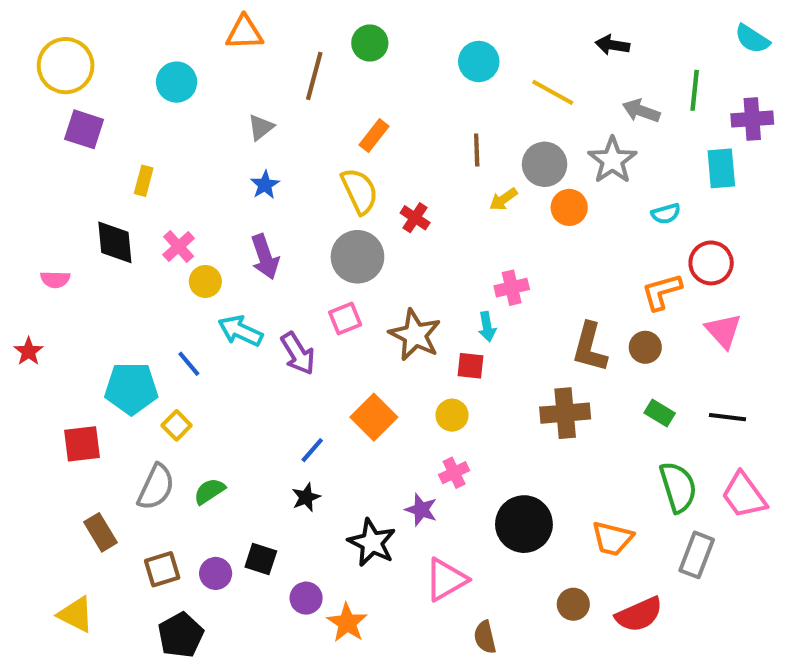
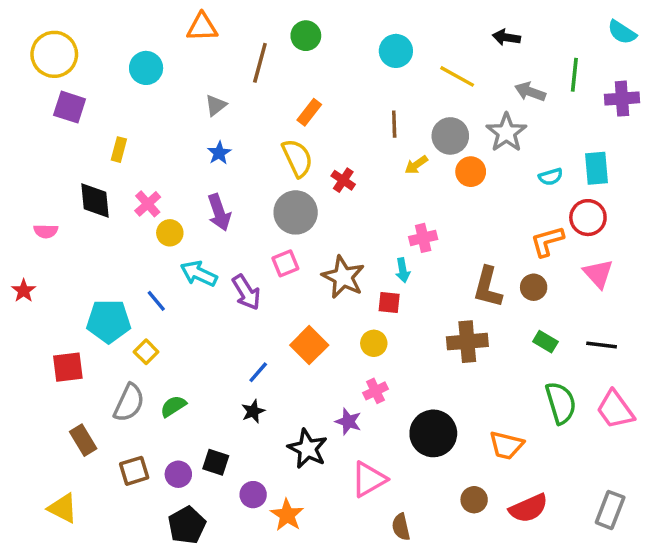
cyan rectangle: (721, 168) -> (596, 168), moved
gray rectangle: (697, 555) -> (610, 510), moved
black pentagon: (181, 635) -> (187, 525), moved

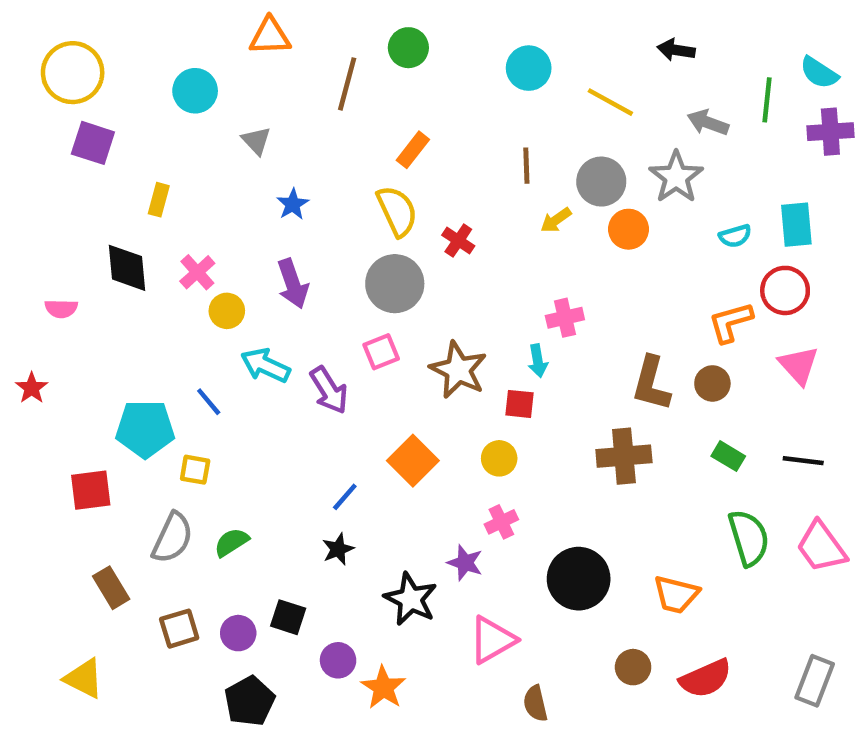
cyan semicircle: (622, 32) -> (819, 73), moved
gray triangle: (216, 105) -> (256, 141), moved, turned -35
yellow square: (146, 352) -> (195, 470), turned -35

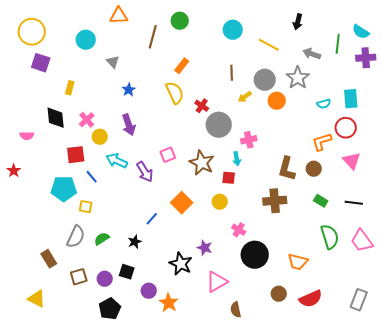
black arrow: (676, 50) -> (298, 22), turned -84
gray circle: (395, 284) -> (219, 125), moved
red square: (91, 490) -> (76, 155), moved
pink cross: (501, 522) -> (239, 230), moved, turned -32
black star: (338, 549) -> (135, 242), moved

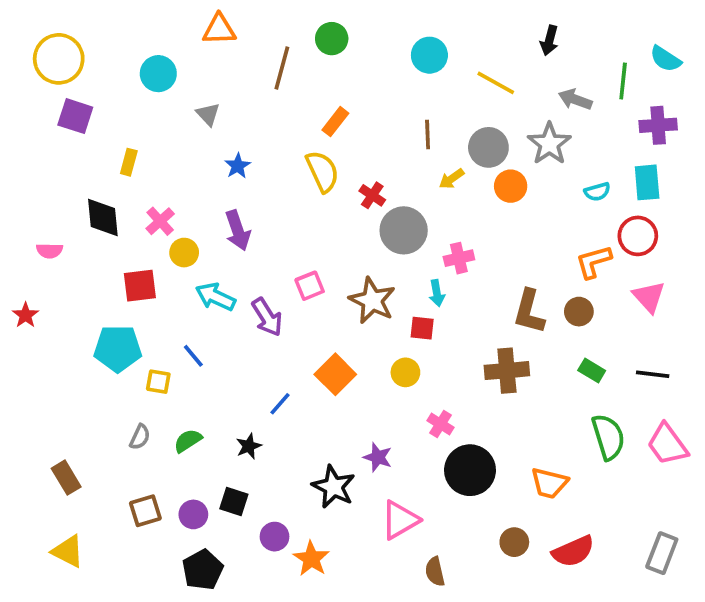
purple cross: (366, 58) -> (658, 125), moved
blue line: (92, 177) -> (193, 356), moved
gray semicircle: (76, 237) -> (140, 437), size x0.6
brown rectangle: (49, 259) -> (66, 478), moved

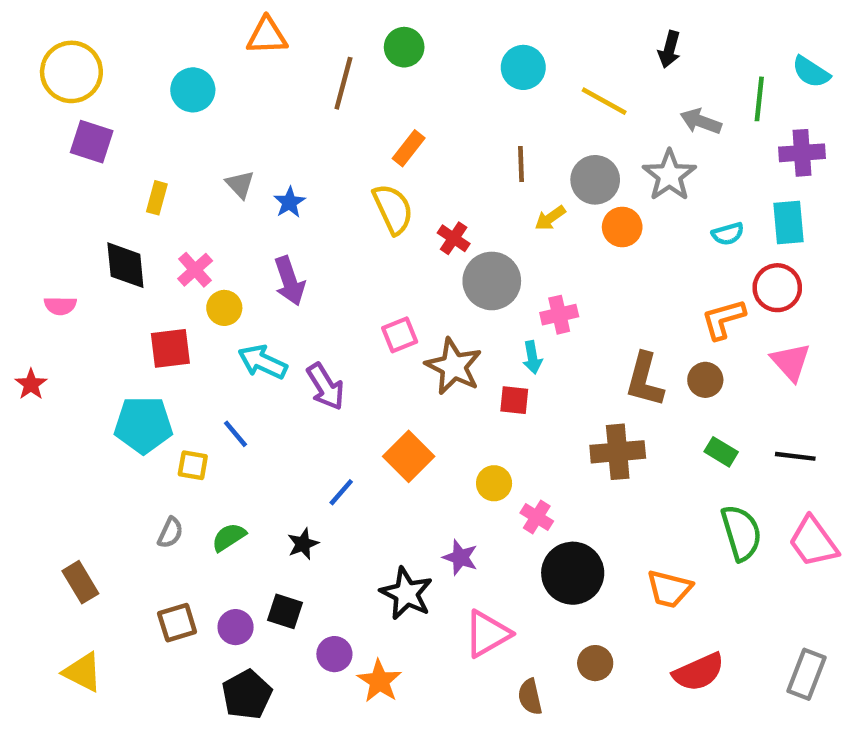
gray triangle: (208, 114) -> (240, 184), moved
pink square: (310, 286) -> (400, 335), moved
yellow circle: (405, 372) -> (494, 483), moved
brown circle: (514, 542) -> (595, 663), moved

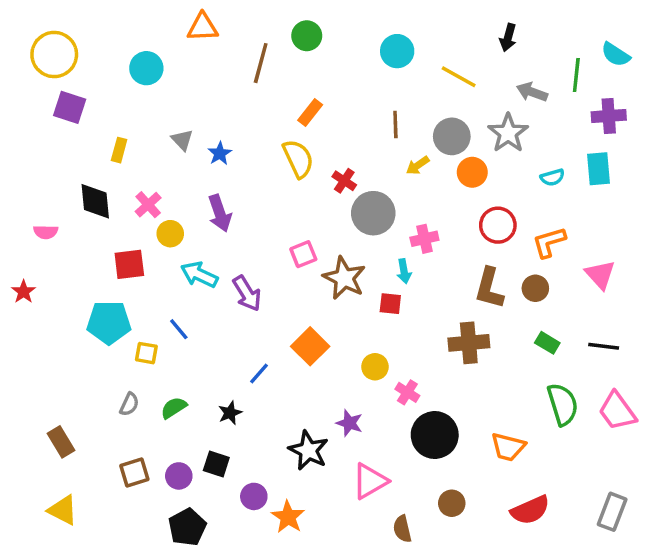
red circle: (777, 288) -> (498, 225), moved

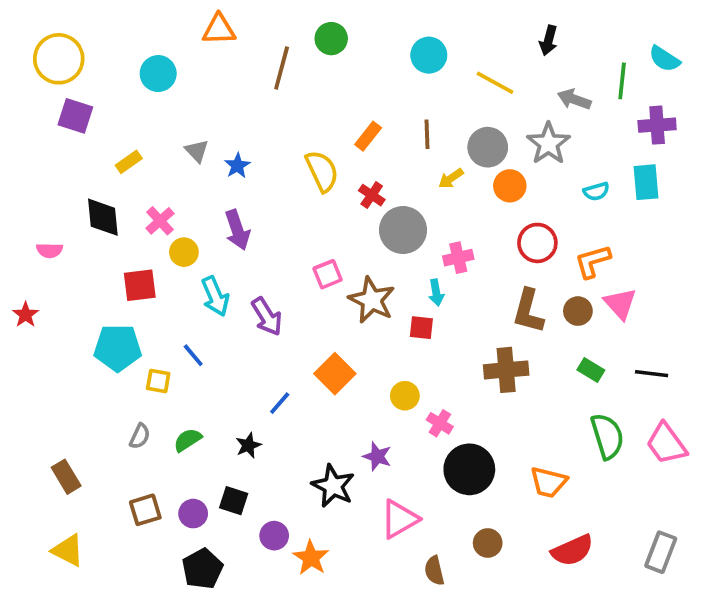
orange rectangle: (310, 113) -> (368, 136), moved
yellow rectangle: (119, 150) -> (129, 162), turned 40
cyan arrow: (199, 275) -> (215, 296), turned -138
pink triangle: (600, 275) -> (620, 304), moved

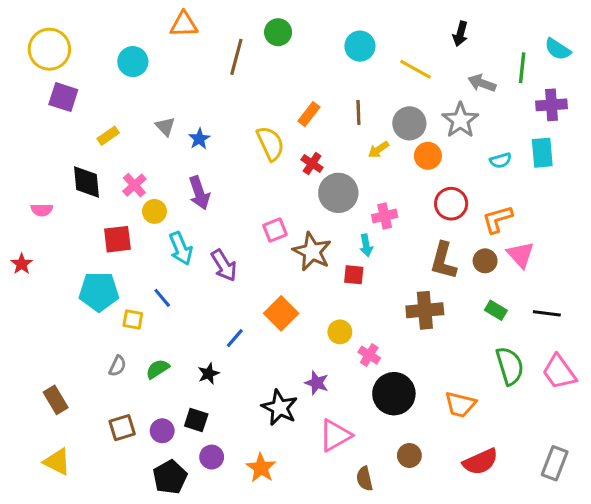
purple circle: (274, 536) -> (212, 457), moved

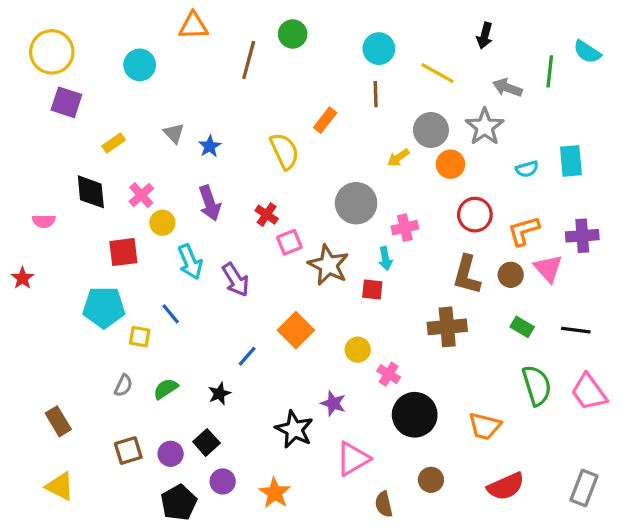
purple cross: (551, 105) -> (582, 236), moved
brown line: (358, 113) -> (376, 94), moved
red cross: (312, 164) -> (267, 215), moved
black square: (196, 420) -> (206, 442), turned 30

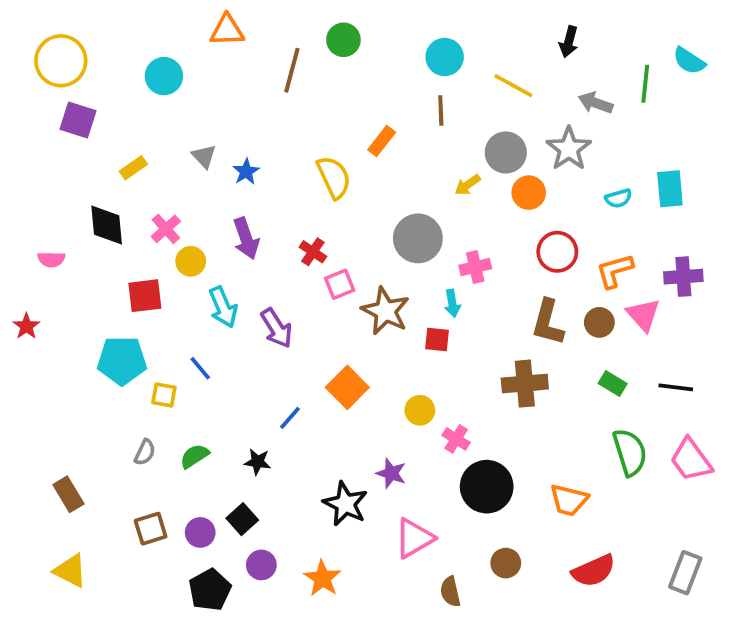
black star: (219, 394) -> (258, 462), turned 30

